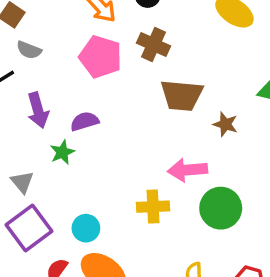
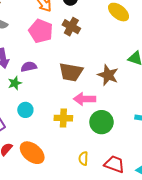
brown trapezoid: (182, 95) -> (71, 72), moved
brown star: (225, 124) -> (108, 75), size x1.5
cyan circle: (86, 228) -> (25, 110), moved

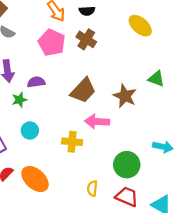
brown trapezoid: (71, 72) -> (83, 90), turned -60
green circle: (101, 122) -> (127, 165), moved

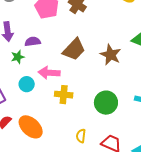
pink arrow: (97, 122) -> (49, 73), moved
green circle: (127, 165) -> (106, 103), moved

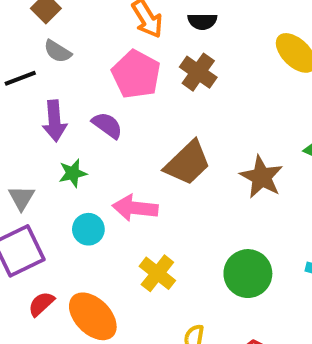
purple semicircle: (33, 42) -> (107, 125), moved, turned 42
yellow cross: (64, 95) -> (157, 273), moved, turned 30

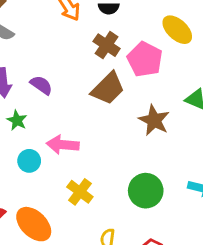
pink pentagon: (136, 74) -> (145, 59), moved
brown trapezoid: (188, 163) -> (108, 88), moved
green star: (73, 173) -> (17, 120), turned -30

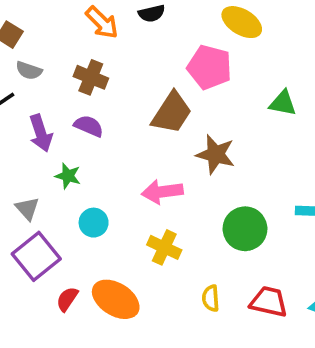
brown cross: (107, 45) -> (91, 77), moved
brown star: (154, 120) -> (216, 154), moved
pink arrow: (63, 145) -> (162, 192), moved

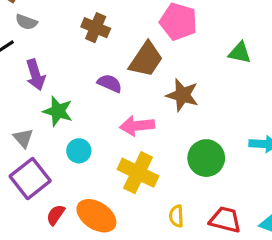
brown cross: (91, 77) -> (96, 28), moved
purple semicircle: (89, 126) -> (110, 83), moved
green star: (68, 176) -> (58, 111), size x1.4
yellow cross: (164, 247) -> (138, 173), size x1.4

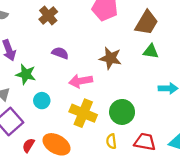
brown cross: (96, 28) -> (48, 15), turned 30
green triangle: (240, 53) -> (151, 51), moved
brown trapezoid: (146, 59) -> (146, 23), moved
green circle: (206, 158) -> (122, 112), moved

